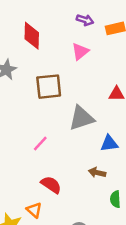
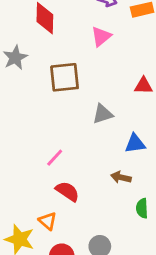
gray triangle: (81, 118) -> (103, 114), size x0.7
pink line: (40, 143) -> (55, 158), moved

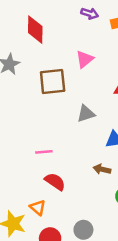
pink triangle: (101, 36) -> (85, 59), moved
pink line: (55, 158) -> (44, 152), turned 42

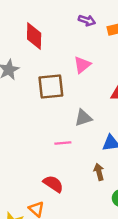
pink line: (44, 152) -> (63, 143), moved
brown arrow: (102, 169) -> (99, 172), turned 63

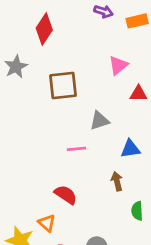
red diamond: (34, 36) -> (44, 29), turned 32
pink triangle: (82, 65) -> (118, 65), moved

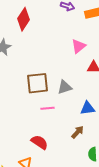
brown square: (63, 86) -> (38, 83), moved
brown arrow: (117, 181) -> (78, 132), turned 56

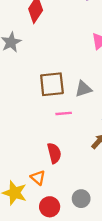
red semicircle: (40, 142) -> (54, 153), turned 42

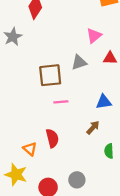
gray triangle: (83, 89) -> (79, 62), moved
orange triangle: (38, 178) -> (30, 149), moved

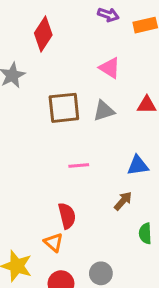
pink triangle: (94, 36) -> (110, 68), moved, turned -49
brown square: (50, 75) -> (64, 108), moved
orange triangle: (30, 149) -> (54, 242), moved

